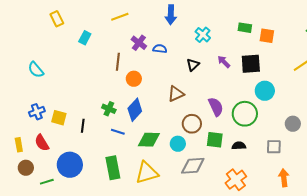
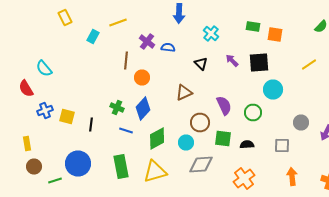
yellow line: (120, 17) -> (118, 22), moved
black triangle: (193, 65) -> (201, 64), turned -32
green circle: (245, 114) -> (253, 112), size x0.7
green diamond: (149, 140) -> (157, 138), turned -30
red semicircle: (42, 143) -> (26, 88), moved

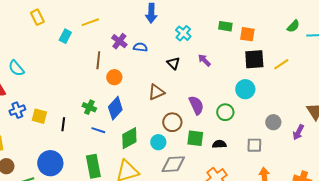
black square: (259, 62) -> (254, 59), moved

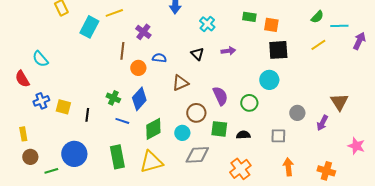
cyan rectangle: (65, 36) -> (89, 27), size x1.5
blue semicircle: (140, 47) -> (159, 58), moved
purple arrow: (204, 60) -> (228, 51), turned 128
yellow line: (281, 64) -> (318, 45), moved

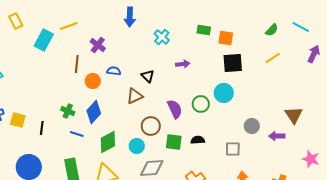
cyan line: (339, 26) -> (301, 27), moved, turned 30
black triangle: (197, 54) -> (148, 76), moved
green circle: (249, 103) -> (201, 104), moved
purple arrow: (322, 123) -> (277, 136), turned 63
black semicircle: (243, 135) -> (198, 140), moved

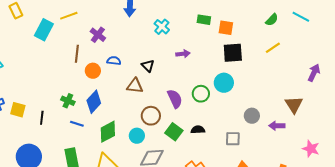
purple arrow: (314, 54) -> (314, 73), moved
brown triangle: (135, 96) -> (135, 86), turned 30
green square: (174, 142) -> (174, 132), turned 30

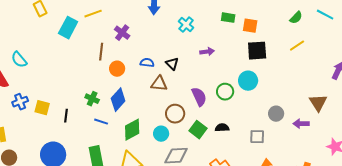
blue semicircle: (114, 61) -> (147, 63), moved

